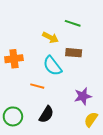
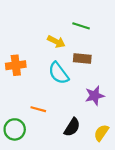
orange line: (37, 86) -> (38, 109), moved
purple star: (83, 96) -> (95, 96), moved
black semicircle: (46, 114) -> (72, 127), moved

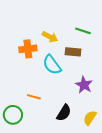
green line: (81, 26) -> (83, 31), moved
orange cross: (16, 65) -> (28, 49), moved
purple star: (95, 96) -> (84, 85), turned -30

